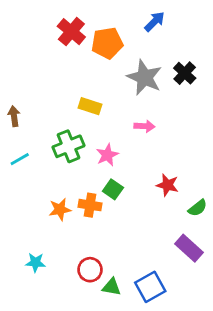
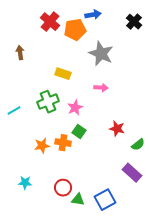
blue arrow: (155, 22) -> (93, 15), moved, turned 35
black cross: (185, 73) -> (134, 22), moved
brown arrow: (14, 116) -> (20, 53), moved

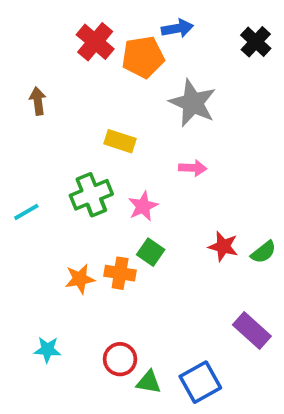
green semicircle: (138, 145) -> (263, 252), moved

